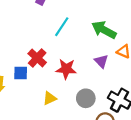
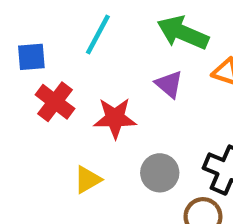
purple triangle: (101, 61) -> (169, 84), moved
blue square: (21, 73) -> (31, 57), moved

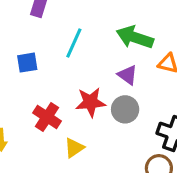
red cross: (55, 102) -> (47, 117), moved
gray circle: (160, 173) -> (125, 109), moved

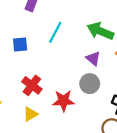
red star: (91, 102) -> (63, 101), moved
yellow triangle: (74, 148) -> (31, 114), moved

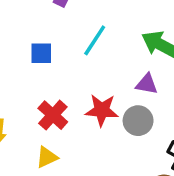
purple triangle: (93, 58) -> (147, 84), turned -35
red star: (63, 101) -> (102, 110), moved

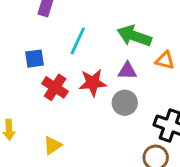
red star: (102, 110) -> (93, 83), moved
red cross: (53, 115) -> (55, 87), moved

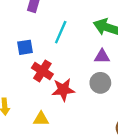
red star: (93, 83) -> (63, 90), moved
yellow triangle: (53, 145) -> (41, 119), turned 35

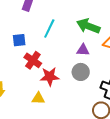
yellow triangle: (41, 119) -> (38, 98), moved

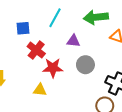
green arrow: (88, 26) -> (96, 17), turned -30
purple triangle: (83, 50) -> (73, 41), moved

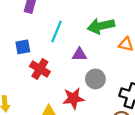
red star: (53, 68) -> (73, 98), moved

